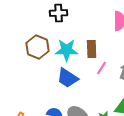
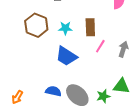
cyan star: (67, 50) -> (65, 28), size x0.6

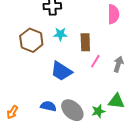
cyan star: (65, 28) -> (60, 34), moved

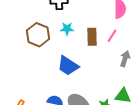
pink line: (95, 61) -> (112, 36), moved

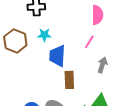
brown rectangle: (92, 37) -> (69, 80), moved
blue trapezoid: (68, 66) -> (57, 56), moved, turned 60

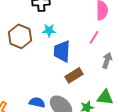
brown rectangle: (69, 80) -> (74, 75), turned 60

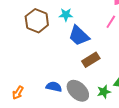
blue trapezoid: (62, 51) -> (79, 36), turned -50

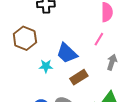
cyan star: (66, 15) -> (46, 66), moved

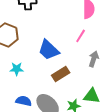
cyan star: (46, 66) -> (17, 69), moved

